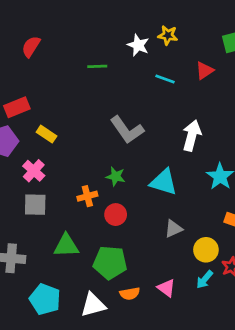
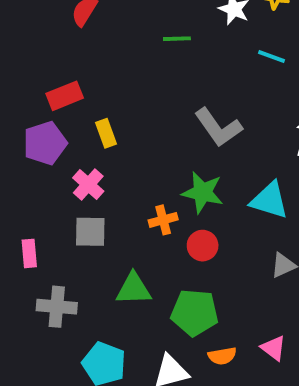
yellow rectangle: (46, 134) -> (106, 133), turned 36
green star: (116, 176) -> (203, 192), size x1.5

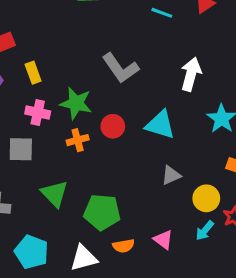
pink cross: (88, 185) -> (38, 112), moved, turned -30
green star: (203, 192) -> (76, 103), moved
red circle: (203, 246) -> (113, 126), moved
green triangle: (134, 289) -> (55, 194), turned 48

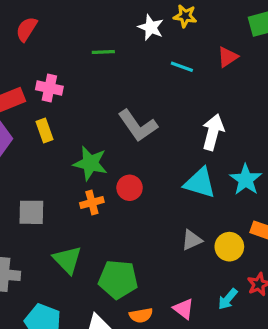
pink cross: (38, 112) -> (49, 88), moved
cyan triangle: (160, 125) -> (200, 183), moved
yellow circle: (206, 198) -> (229, 247), moved

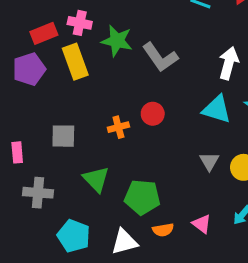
yellow rectangle: (44, 131) -> (75, 62), size x1.6
green star: (90, 163) -> (117, 41), moved
gray triangle: (192, 240) -> (209, 161), turned -36

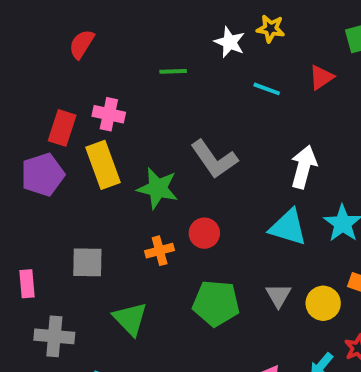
red rectangle: (44, 33) -> (62, 128), turned -50
green star: (117, 41) -> (158, 188), moved
green pentagon: (142, 197) -> (216, 303), moved

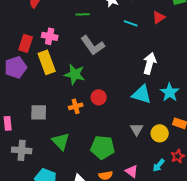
gray L-shape: (214, 159) -> (93, 45), moved
green pentagon: (216, 303) -> (103, 147), moved

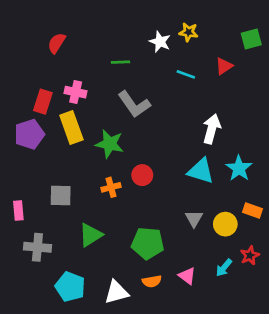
green triangle: (61, 141) -> (91, 235), turned 42

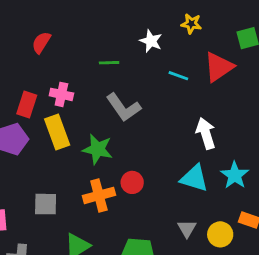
yellow star: (189, 32) -> (191, 24), moved
red triangle: (224, 66) -> (219, 67), size x1.6
white arrow: (212, 129) -> (206, 133), turned -32
orange cross: (111, 187) -> (99, 195), size x1.5

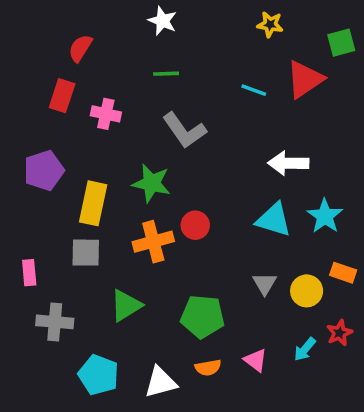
white star: (151, 41) -> (162, 21), moved
red rectangle: (27, 105) -> (62, 96), moved
yellow rectangle: (57, 132) -> (93, 203), moved, turned 32
white arrow: (206, 133) -> (288, 163), turned -72

